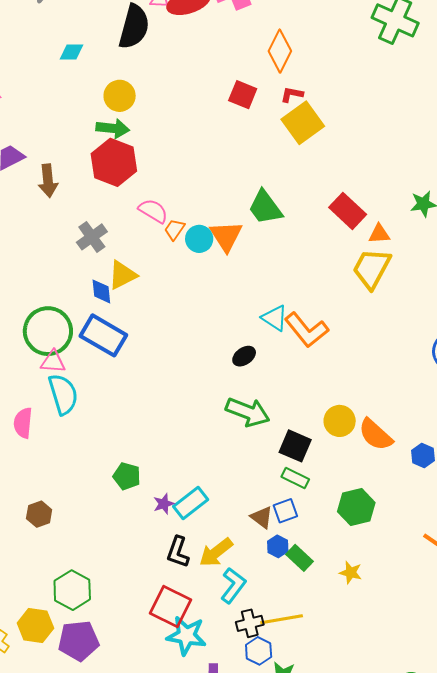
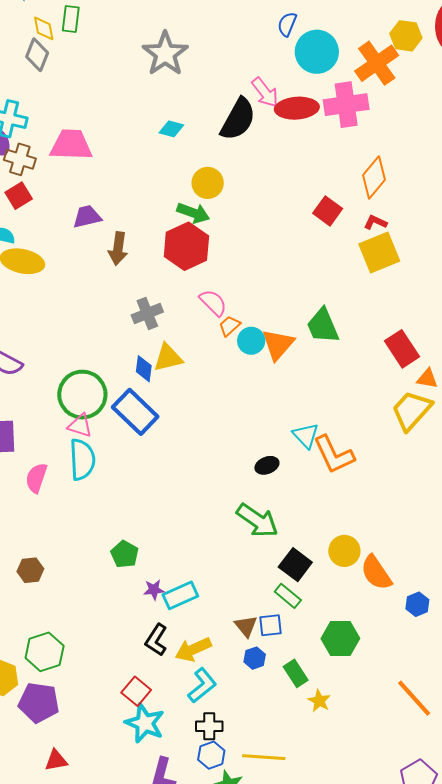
green rectangle: (300, 558) -> (296, 673), moved
red square: (170, 607) -> (136, 691), size x0.7
yellow line: (282, 619) -> (264, 757), moved

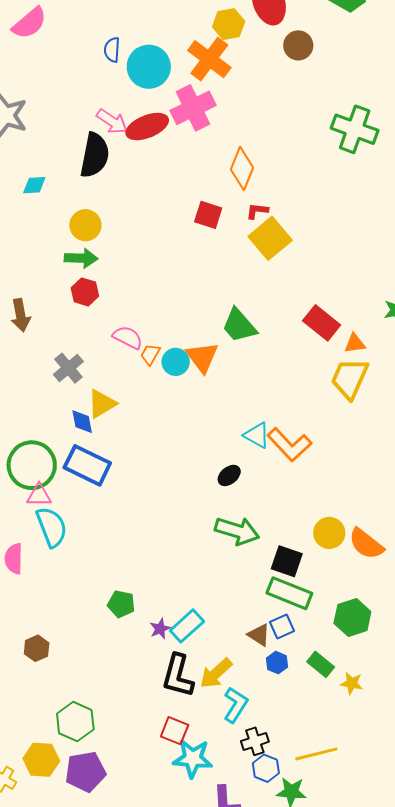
red hexagon: (186, 246) -> (85, 292), size x0.6
green rectangle: (288, 596) -> (289, 593), size x1.6
black L-shape: (156, 640) -> (178, 676), size x1.4

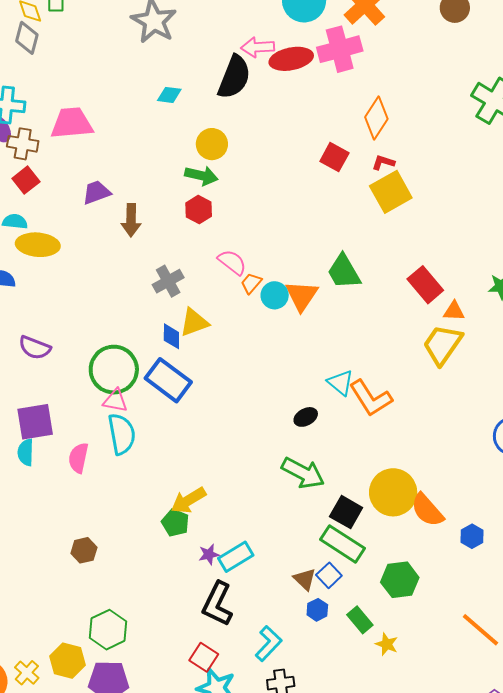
pink arrow: (112, 121) -> (258, 47), turned 132
yellow circle: (329, 533) -> (393, 492), size x1.5
blue square: (282, 627) -> (329, 575), turned -30
yellow arrow: (216, 673) -> (188, 500), moved

